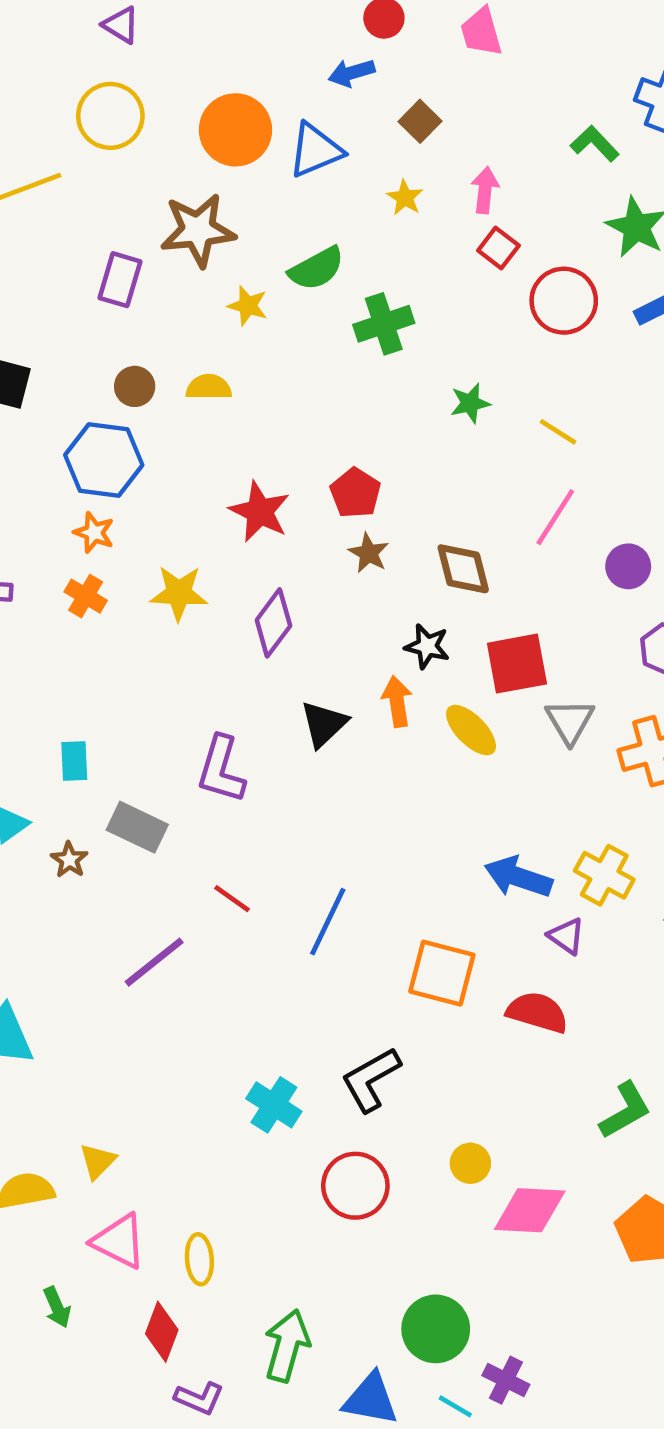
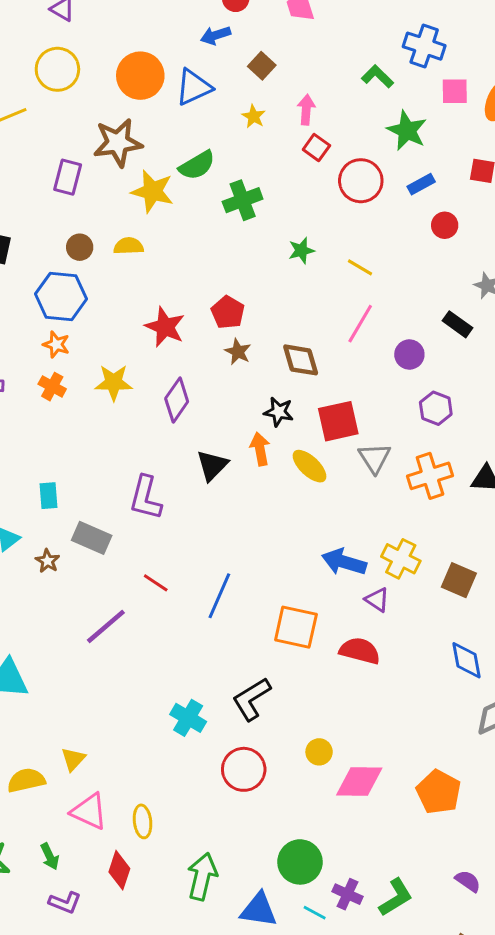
yellow star: (248, 306) -> (152, 191), size x1.6
green L-shape: (625, 1110) -> (396, 897), moved
purple L-shape: (199, 1398) -> (65, 903), moved

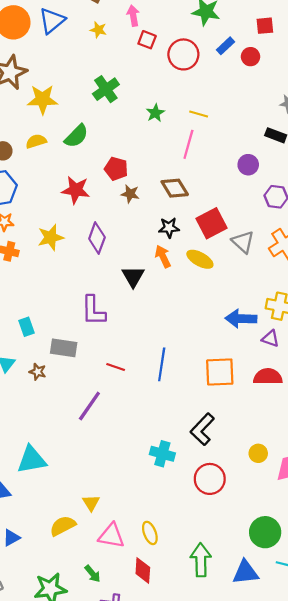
green semicircle: (197, 165) -> (76, 136), moved
red circle: (445, 225) -> (251, 57), moved
pink line: (360, 324) -> (188, 144), moved

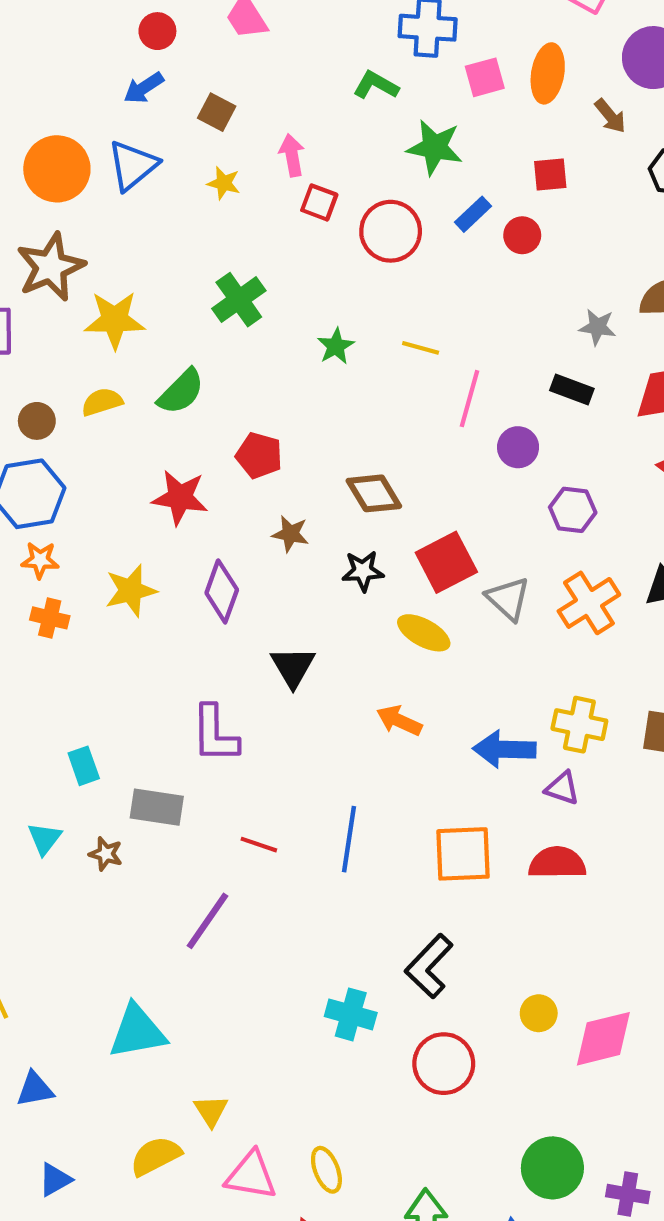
pink line: (188, 144) -> (469, 399), moved
brown star: (130, 194) -> (290, 534), moved
orange arrow: (163, 256) -> (399, 721), moved, turned -40
cyan triangle: (32, 460) -> (137, 1032), moved

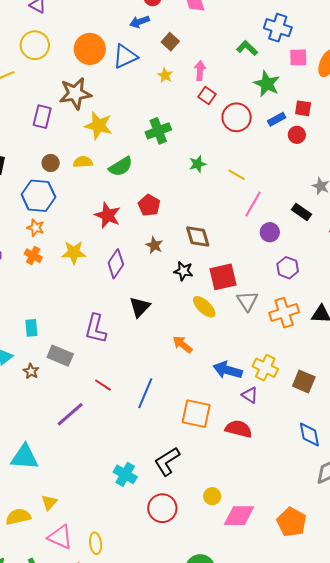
red square: (550, 175) -> (303, 108), moved

